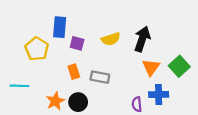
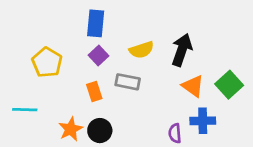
blue rectangle: (60, 27) -> (96, 23), moved
purple square: (77, 43) -> (98, 55), turned 32
orange triangle: (151, 67) -> (193, 86), turned -30
gray rectangle: (100, 77) -> (128, 82), moved

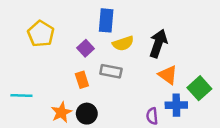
blue rectangle: (96, 23) -> (106, 20), moved
yellow pentagon: (47, 62) -> (41, 34), moved
green square: (229, 85) -> (199, 88), moved

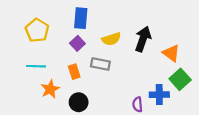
blue rectangle: (106, 20) -> (81, 18), moved
orange triangle: (168, 75) -> (171, 53), moved
cyan line: (21, 95) -> (36, 66), moved
orange star: (61, 112) -> (50, 89), moved

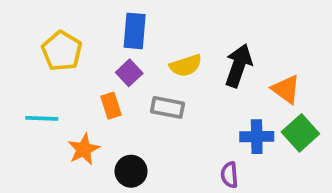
cyan line: (36, 66) -> (42, 118), moved
orange rectangle: (74, 72) -> (111, 106), moved
blue cross: (159, 95) -> (257, 137), moved

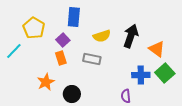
purple square: (129, 73) -> (63, 40), moved
cyan line: (42, 118) -> (14, 51), moved, turned -48

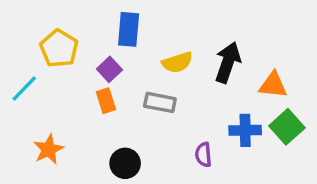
orange triangle: (157, 49) -> (273, 85), turned -30
orange star: (46, 82) -> (49, 149), moved
purple semicircle: (126, 96) -> (203, 155), moved

